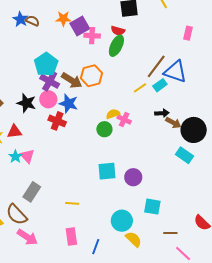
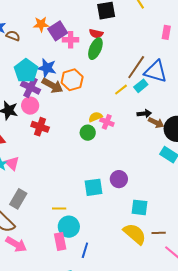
brown semicircle: (32, 21) -> (13, 36), moved
blue star: (69, 104) -> (47, 68), moved
cyan square: (107, 171) -> (93, 187), moved
cyan circle: (122, 221) -> (69, 227), moved
yellow semicircle: (134, 239) -> (135, 234), moved, size x1.4

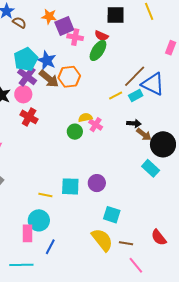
yellow line: (59, 208) -> (45, 195), moved

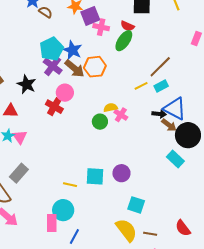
blue triangle: (153, 84) -> (175, 109), moved
pink circle: (23, 94) -> (65, 93), moved

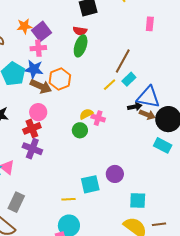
pink cross: (101, 27) -> (38, 48), moved
purple cross: (53, 66) -> (32, 149), moved
red cross: (54, 107) -> (32, 128), turned -36

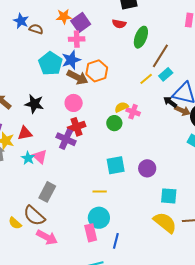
green ellipse: (81, 46) -> (141, 37), moved
blue star: (34, 69) -> (71, 60), turned -30
black arrow: (135, 107) -> (170, 102), turned -136
red cross: (32, 128) -> (77, 127), moved
cyan square: (90, 184) -> (116, 165), moved

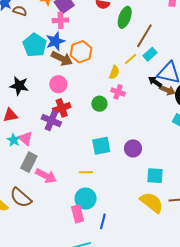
yellow semicircle: (121, 107) -> (114, 72), moved, turned 136
gray rectangle: (47, 192) -> (29, 162), moved
pink arrow: (47, 237) -> (46, 176), moved

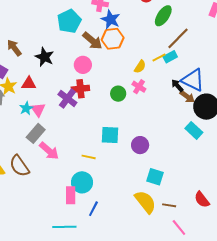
blue star: (55, 41) -> (111, 19), moved, turned 30
cyan rectangle: (150, 54) -> (170, 57), moved

